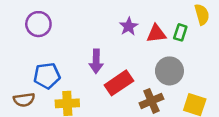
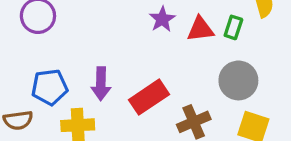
purple arrow: (96, 61) -> (101, 84), moved
gray circle: (169, 71) -> (238, 80), moved

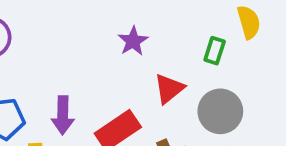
red triangle: (200, 29) -> (169, 89), moved, turned -32

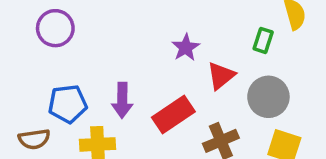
purple star: (133, 41) -> (186, 48), moved

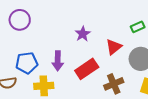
green rectangle: (263, 40) -> (138, 27), turned 48
purple star: (186, 48) -> (83, 34), moved

